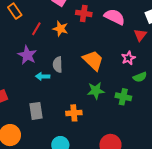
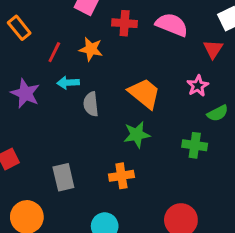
purple star: (27, 55) -> (25, 93), moved
cyan arrow: (43, 76) -> (68, 83), moved
green star: (96, 91) -> (137, 135), moved

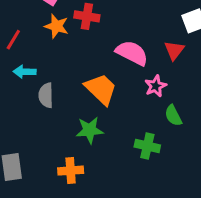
pink semicircle: (172, 25) -> (132, 53), moved
orange star: (91, 49) -> (56, 26), moved
green semicircle: (218, 113) -> (173, 116), turned 85

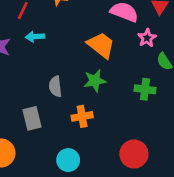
gray semicircle: (46, 95) -> (55, 86), moved

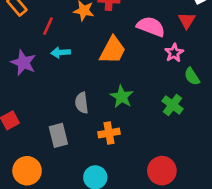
orange trapezoid: (101, 45) -> (113, 50), moved, turned 80
green star: (95, 81) -> (122, 97), turned -30
green cross: (145, 89) -> (173, 105), turned 30

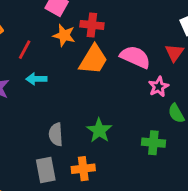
orange trapezoid: (113, 50) -> (93, 60), moved
green cross: (173, 105) -> (153, 143), turned -35
gray rectangle: (58, 135) -> (46, 170), moved

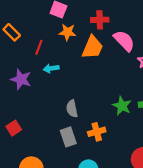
red cross: (92, 25) -> (100, 20), moved
pink semicircle: (135, 57) -> (124, 41), turned 30
green star: (99, 130) -> (122, 106), moved

